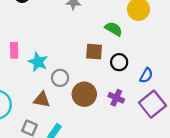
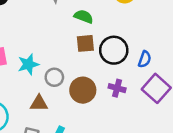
green semicircle: (114, 29) -> (84, 17), moved
cyan star: (38, 62) -> (28, 64), turned -30
black circle: (119, 62) -> (114, 50), size x1.5

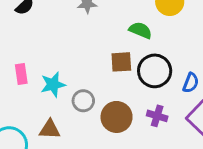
green semicircle: (84, 17) -> (140, 30), moved
brown triangle: (39, 103) -> (50, 129), moved

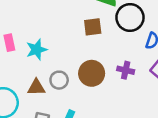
black circle: (155, 71) -> (130, 17), moved
gray circle: (83, 101) -> (59, 80), moved

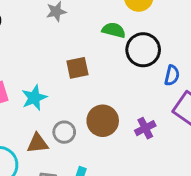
brown square: (93, 27) -> (77, 68), moved
purple cross: (126, 70) -> (145, 128), moved, turned -35

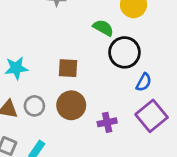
brown square: (77, 68) -> (68, 68), moved

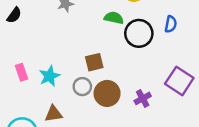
blue semicircle: (144, 82) -> (171, 24), moved
gray circle: (34, 106) -> (82, 87), moved

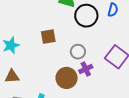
gray circle: (82, 87) -> (78, 52), moved
brown circle: (107, 93) -> (67, 78), moved

